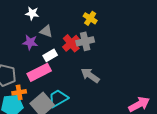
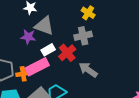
gray triangle: (46, 31) -> (44, 26), size x1.5
red cross: (71, 43) -> (67, 53), moved
orange cross: (19, 92) -> (23, 74), moved

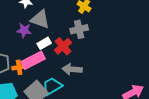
gray arrow: (88, 70) -> (72, 69), moved, turned -30

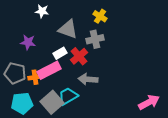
gray triangle: (40, 19) -> (68, 29), moved
purple star: (24, 30) -> (28, 42), moved

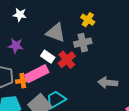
white star: (42, 11) -> (20, 15), moved
white rectangle: (60, 53) -> (48, 57), turned 64
gray arrow: (88, 79) -> (108, 83), moved

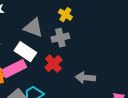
white rectangle: (48, 57) -> (25, 52), size x1.5
red cross: (67, 60) -> (53, 64), moved

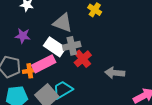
gray cross: (60, 38) -> (72, 46), moved

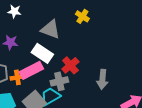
gray cross: (72, 46) -> (59, 81), moved
gray arrow: (115, 73) -> (102, 79), turned -90

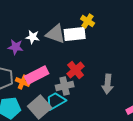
white star: (14, 11) -> (33, 37), moved
white rectangle: (42, 53) -> (75, 34), moved, turned -40
orange cross: (17, 77) -> (23, 82), turned 32

